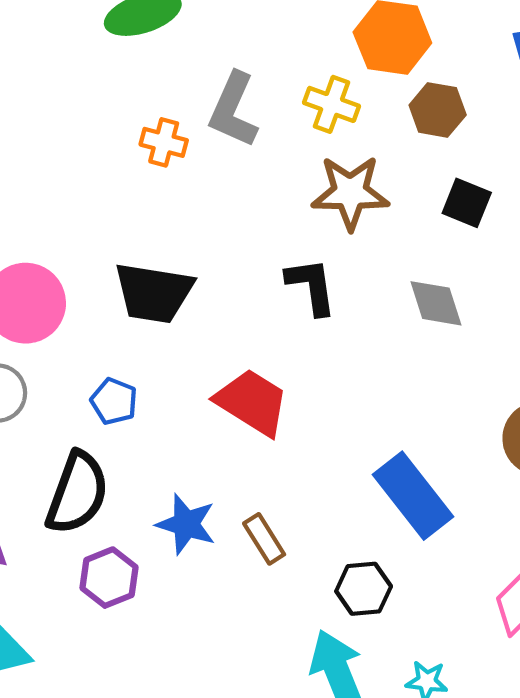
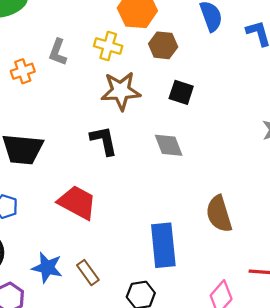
gray L-shape: (233, 110) -> (58, 52), size x0.7
orange cross: (164, 142) -> (23, 71), turned -30
blue rectangle: (413, 496) -> (163, 245), turned 36

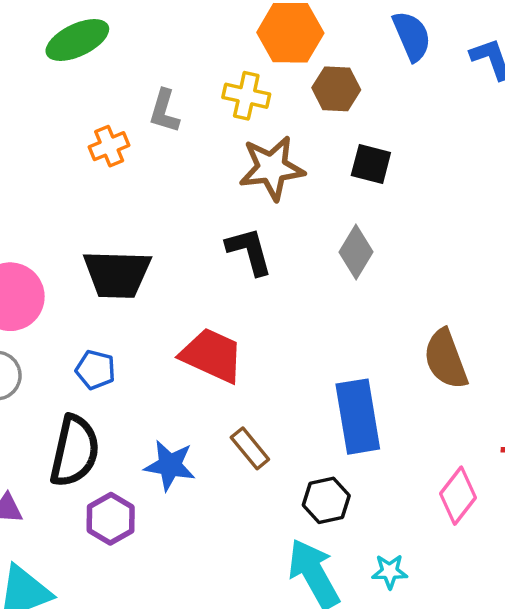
gray diamond: (169, 145) -> (356, 252), turned 56
brown rectangle: (88, 273) -> (250, 448), moved

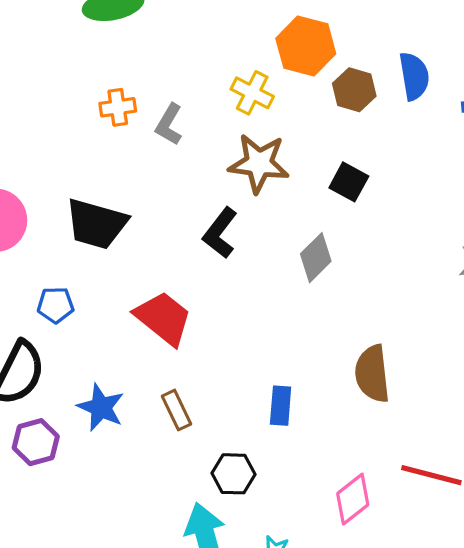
brown hexagon: (336, 89) -> (354, 90), moved
gray L-shape: (164, 111) -> (169, 124), moved
black L-shape: (249, 251) -> (220, 233), turned -141
blue pentagon: (95, 370) -> (56, 305), turned -30
blue rectangle: (358, 417) -> (281, 406), size x0.6

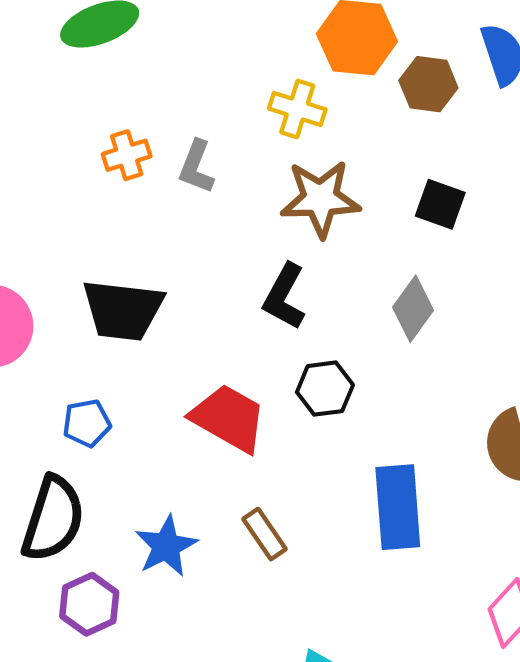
blue rectangle: (281, 406) -> (398, 507), size x1.6
blue star: (101, 407) -> (166, 546), turned 30
black hexagon: (233, 474) -> (325, 389), moved

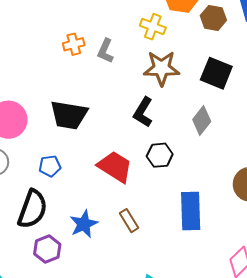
black square: (440, 204) -> (216, 73), size x1.4

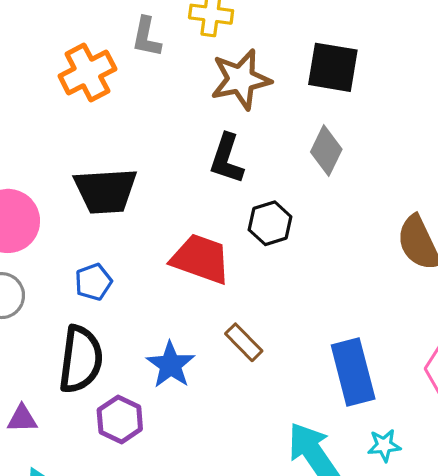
orange cross: (74, 44) -> (87, 73), size x1.5
gray L-shape: (105, 51) -> (146, 37), moved
blue rectangle: (191, 211) -> (353, 372), moved

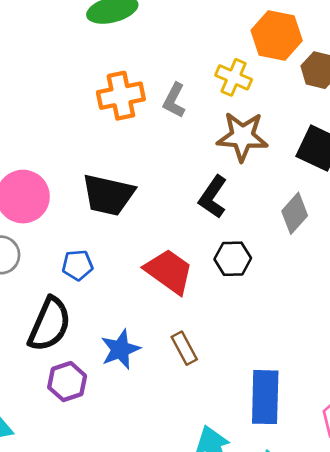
gray L-shape: (146, 37) -> (174, 100), moved

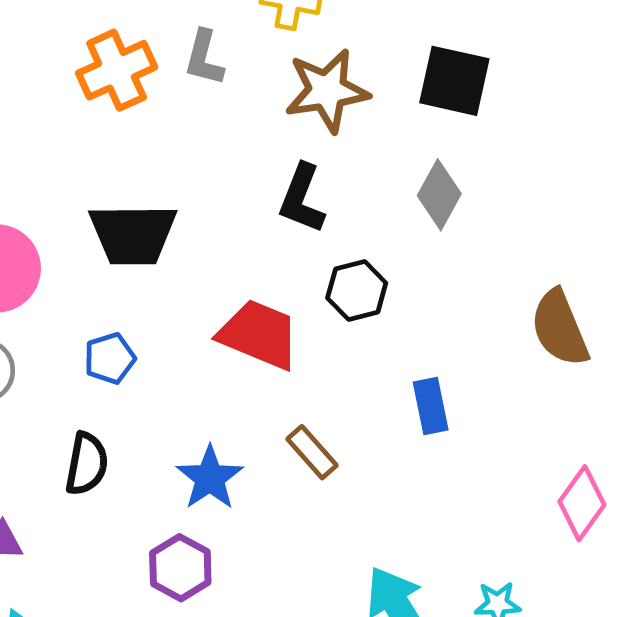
black semicircle: (50, 324) -> (87, 464), size x0.7
purple hexagon: (67, 382) -> (180, 568), moved
blue rectangle: (265, 397) -> (431, 406), moved, size x0.6

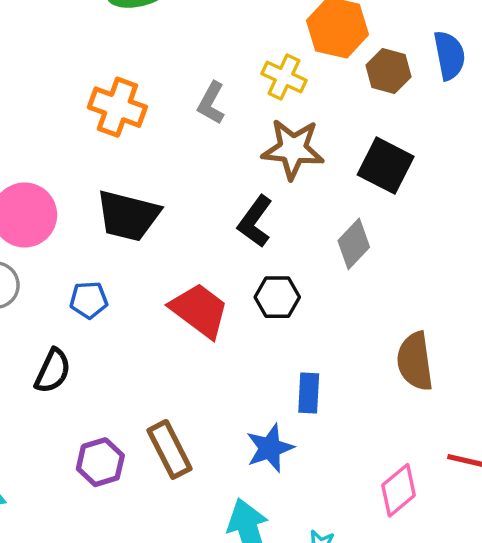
orange cross: (117, 70) -> (117, 107), moved, turned 30
brown rectangle: (312, 452) -> (169, 449), moved, size x1.4
blue star: (210, 478) -> (270, 448), moved

